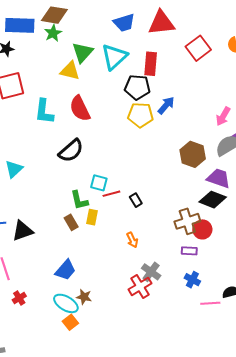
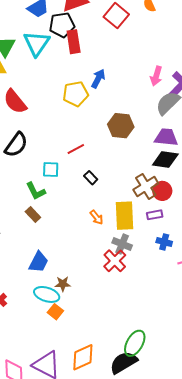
black pentagon: (137, 87) -> (62, 25), moved
brown hexagon: (193, 154) -> (121, 126), moved
red line: (111, 194) -> (76, 149), moved
yellow rectangle: (92, 217) -> (124, 216), moved, size x1.8

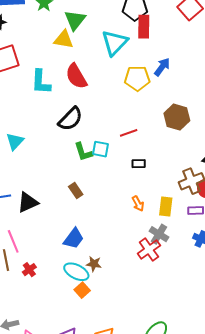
cyan triangle: (37, 43) -> (115, 43), moved
black rectangle: (91, 178) -> (139, 164), turned -56
green L-shape: (36, 191) -> (83, 152), moved
yellow rectangle: (124, 216) -> (166, 207), size x0.7

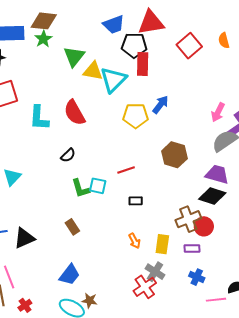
yellow triangle: (64, 39) -> (93, 71), moved
black semicircle: (70, 119) -> (68, 155), size x0.6

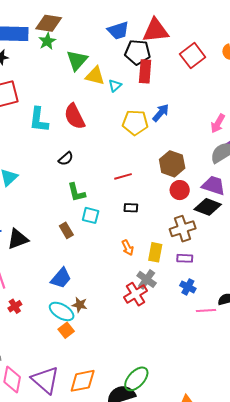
cyan triangle: (113, 80) -> (115, 86), size x0.5
cyan square: (98, 186) -> (91, 215), moved
red circle: (204, 226) -> (180, 190), moved

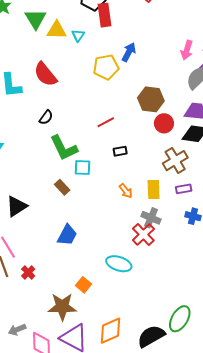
green L-shape: (76, 192) -> (64, 148), size x1.4
brown star: (80, 305) -> (62, 307), moved, size x1.8
cyan ellipse: (62, 311) -> (119, 264), moved
green ellipse: (136, 379) -> (180, 319), moved

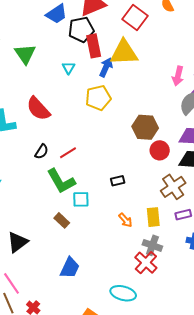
yellow triangle: (57, 30) -> (124, 53), moved, size x1.4
blue arrow: (129, 52) -> (106, 67), moved
red line: (106, 122) -> (68, 153), moved

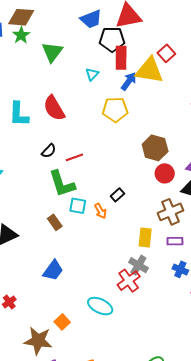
red square: (135, 18) -> (166, 53), moved, size x0.7
black rectangle: (118, 181) -> (117, 195), turned -40
orange arrow: (125, 220) -> (100, 211), moved

